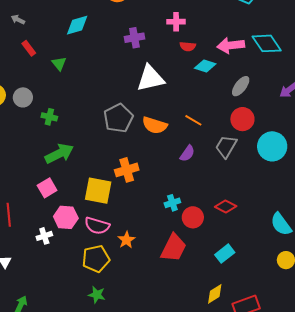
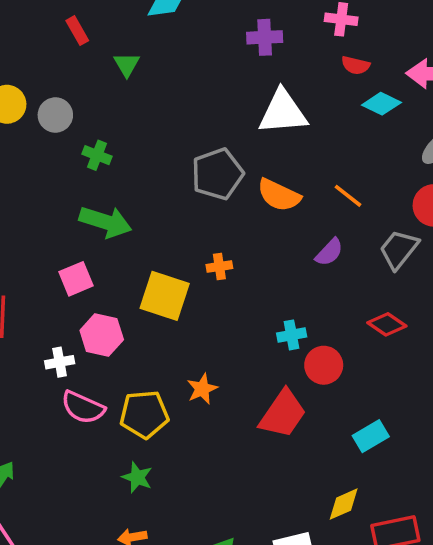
green arrow: (59, 154) -> (105, 222), turned 36
orange cross: (127, 170) -> (219, 267), size x0.6
red diamond: (226, 207) -> (387, 324), moved
pink semicircle: (97, 226) -> (83, 407), moved

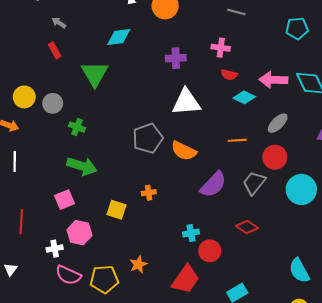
red rectangle: (77, 31) -> (55, 50), moved
green triangle: (127, 64) -> (95, 74), size x1.8
orange line: (348, 196) -> (237, 140), moved, turned -42
purple semicircle: (329, 252) -> (213, 184), size x1.6
yellow square: (165, 296) -> (116, 210), size x0.7

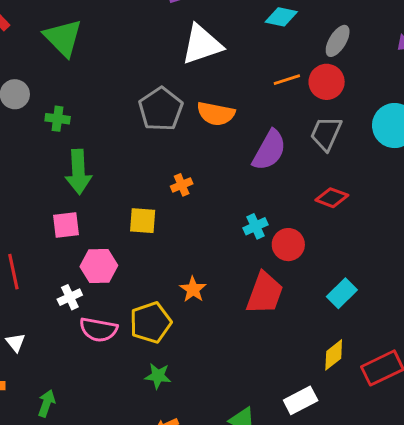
red circle: (275, 157) -> (327, 82), moved
green arrow: (82, 166) -> (78, 172), turned 84
pink square: (64, 200) -> (66, 225), turned 30

